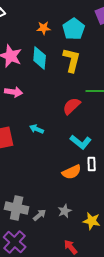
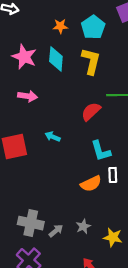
cyan L-shape: (81, 142) -> (101, 151), turned 35

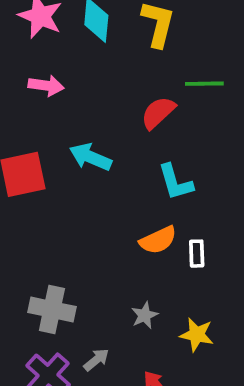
cyan arrow: (53, 137) -> (90, 157), size x1.5
white rectangle: (113, 175) -> (197, 254), moved
gray arrow: (56, 231) -> (96, 360), moved

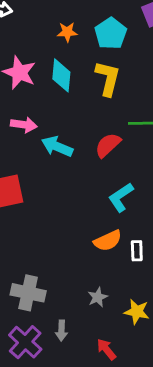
cyan arrow: (90, 157) -> (57, 146), moved
cyan L-shape: (175, 182) -> (121, 197), turned 72
gray arrow: (96, 360) -> (61, 331), turned 132

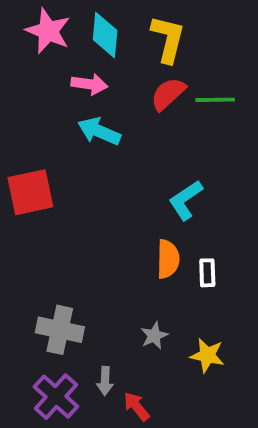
pink arrow: (24, 125) -> (89, 84), moved
red semicircle: (108, 145) -> (168, 94), moved
orange semicircle: (108, 241) -> (168, 259), turned -64
red arrow: (106, 349) -> (137, 406), moved

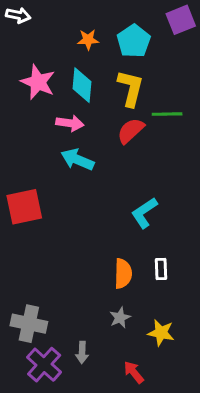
green line: (215, 100) -> (167, 114), moved
orange semicircle: (168, 259) -> (123, 274), moved
gray cross: (60, 330) -> (29, 324), moved
red arrow: (137, 406) -> (134, 372), moved

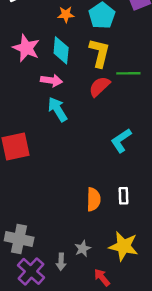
cyan arrow: (77, 160) -> (57, 109), turned 35
cyan L-shape: (144, 213) -> (121, 141), moved
gray star: (120, 318) -> (83, 249), moved
yellow star: (161, 333) -> (124, 246), size x1.4

